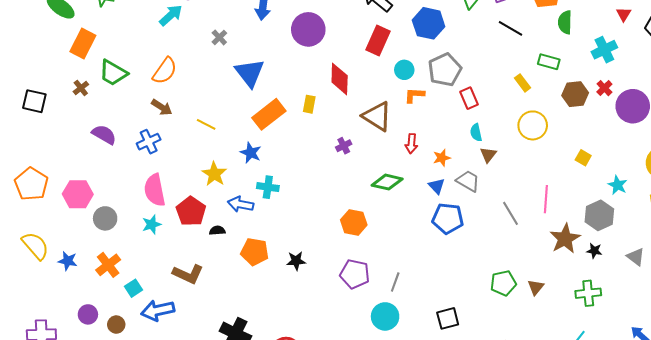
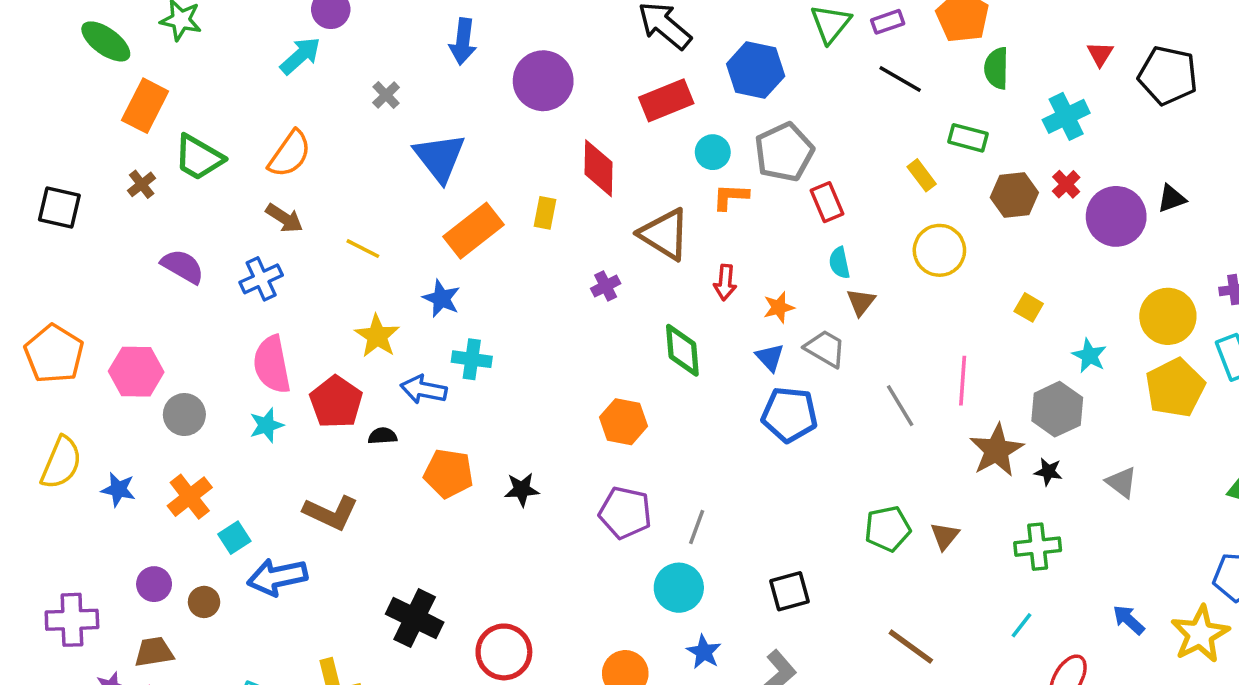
red rectangle: (378, 41) -> (666, 100), turned 44
green diamond: (387, 182) -> (682, 350), turned 72
yellow semicircle: (35, 246) -> (61, 463), turned 64

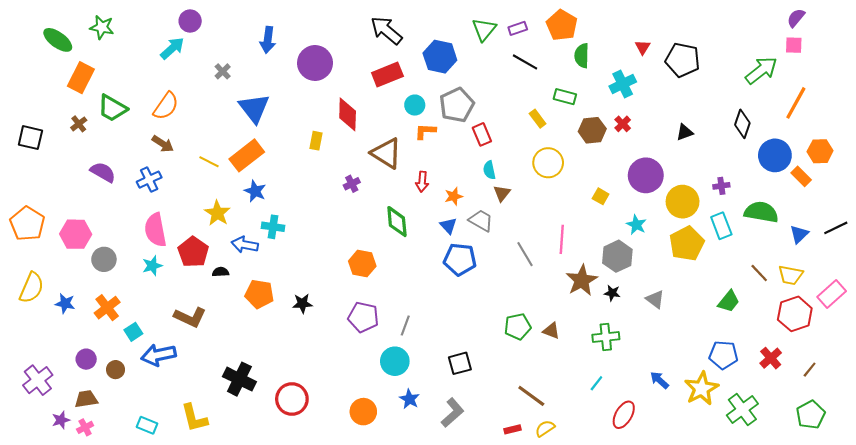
purple circle: (1116, 216) -> (646, 175), moved
orange rectangle: (474, 231) -> (247, 155), moved
brown triangle: (945, 536) -> (551, 331), turned -48
purple cross: (72, 620) -> (38, 380), turned -36

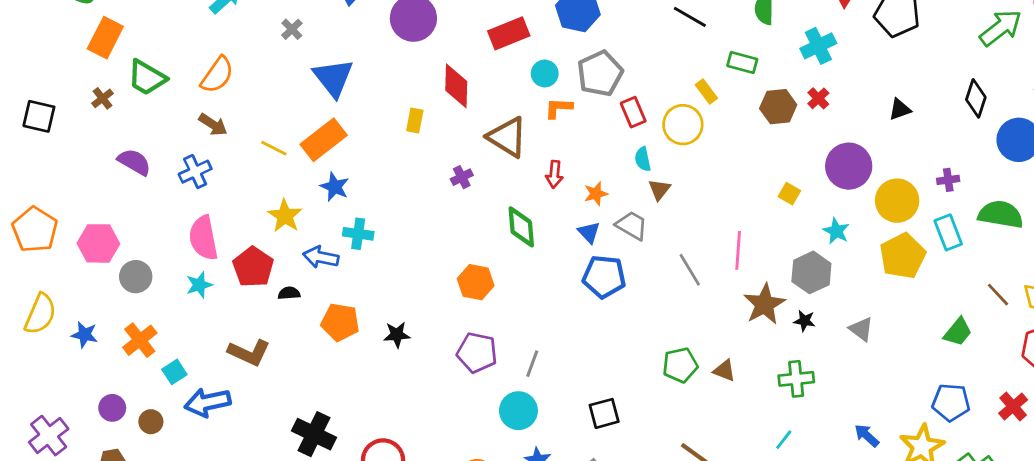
yellow circle: (548, 163) -> (683, 125), moved

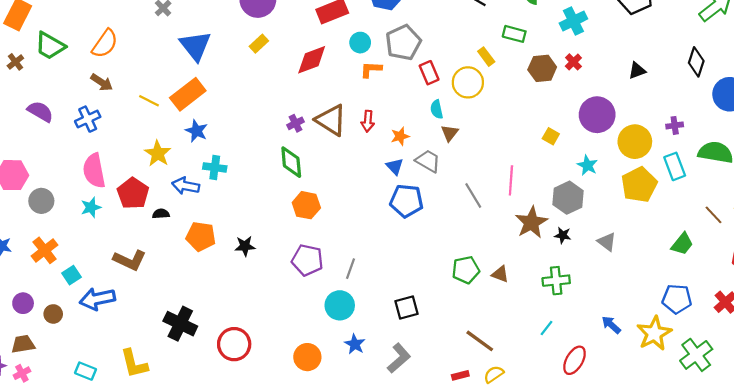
red diamond: (456, 86) -> (312, 60), moved, turned 68
yellow rectangle: (415, 120) -> (259, 44), moved, turned 36
brown triangle: (507, 137) -> (331, 120), moved
green diamond: (521, 227) -> (291, 162), moved

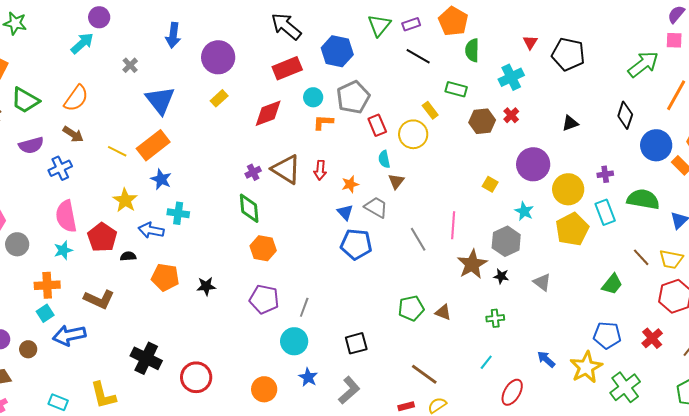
purple semicircle: (40, 111) -> (31, 145), moved, turned 135
orange cross: (45, 250) -> (47, 285), moved, turned 35
green cross: (556, 281) -> (495, 318), size x0.7

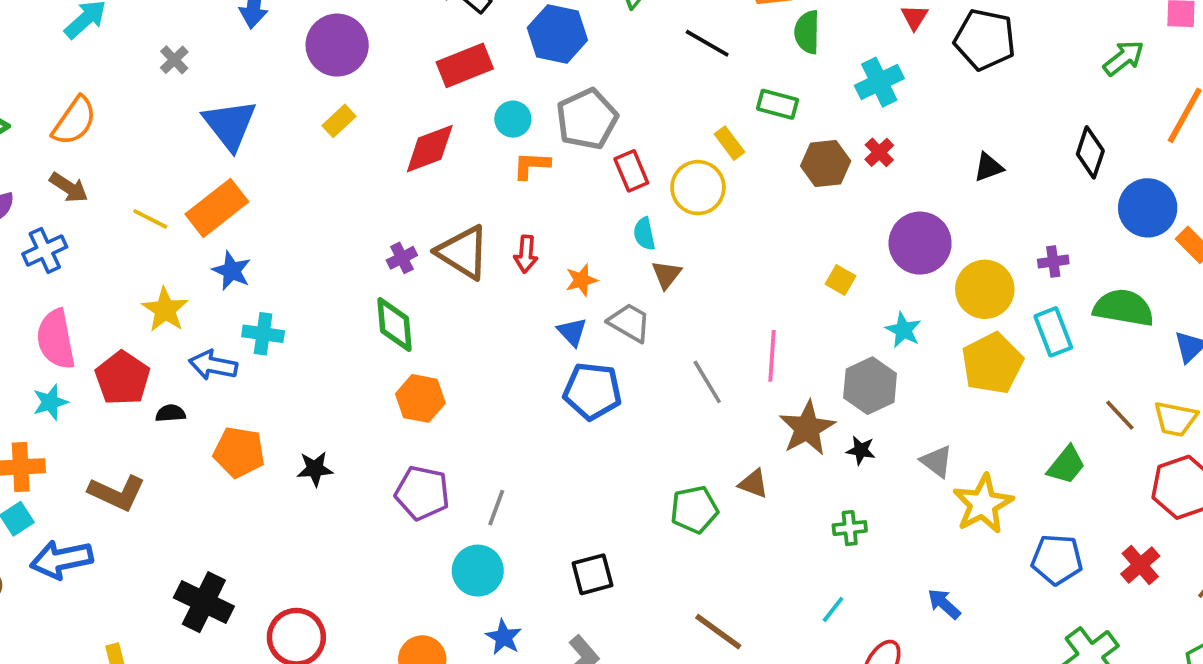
green arrow: (643, 64) -> (1124, 58), size x0.7
brown triangle: (443, 312) -> (753, 484), moved
yellow star: (586, 367) -> (983, 504), moved

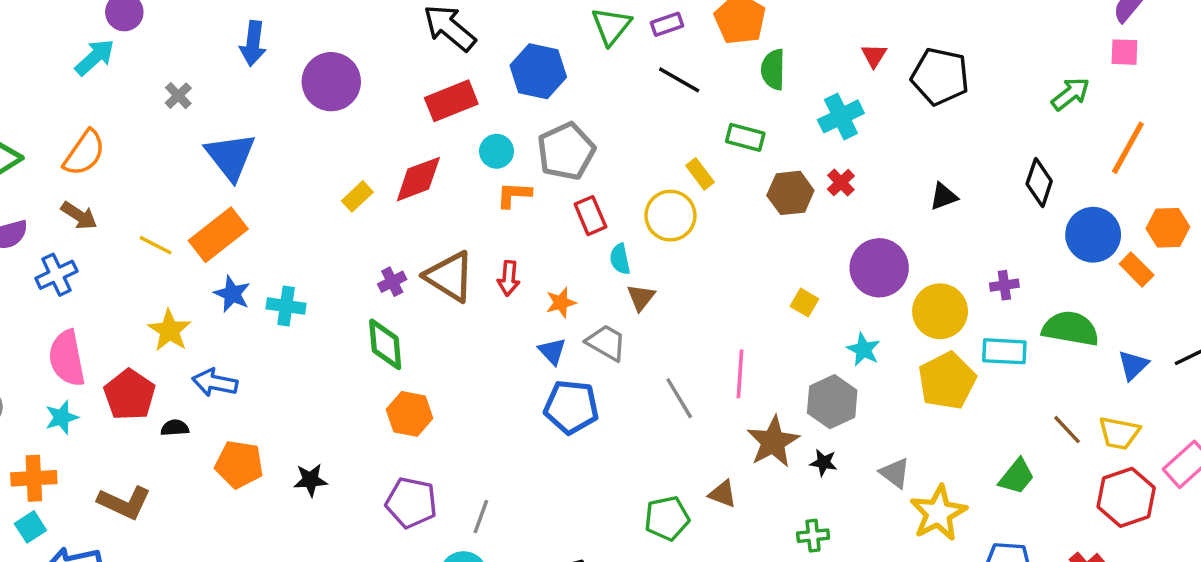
yellow rectangle: (339, 121) -> (357, 196), moved
red rectangle: (631, 171) -> (590, 216), moved
cyan rectangle: (1053, 332) -> (1004, 351), turned -66
cyan cross: (263, 334) -> (286, 306), moved

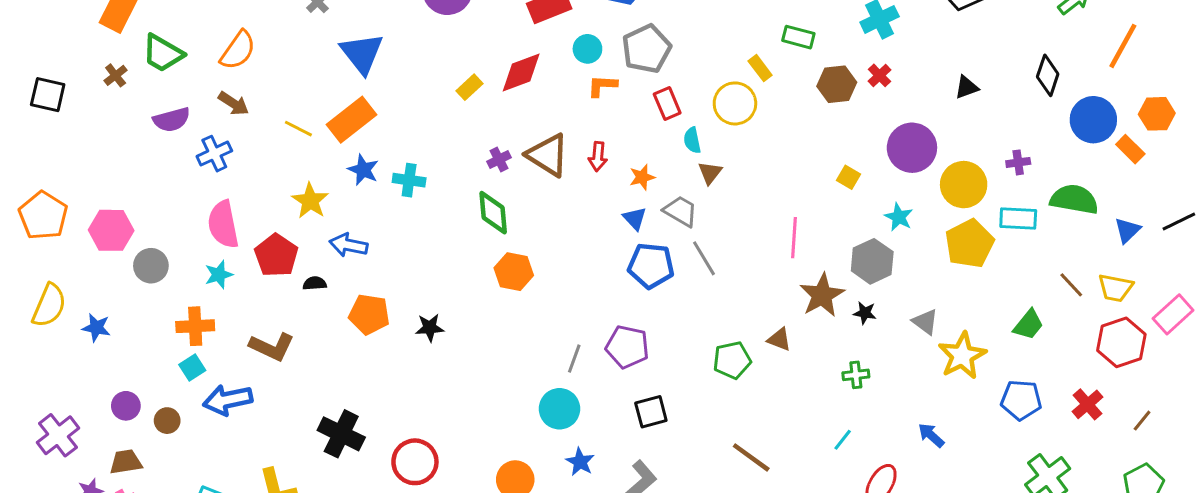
gray line: (679, 398) -> (704, 258), moved
purple pentagon: (411, 503) -> (627, 347), moved

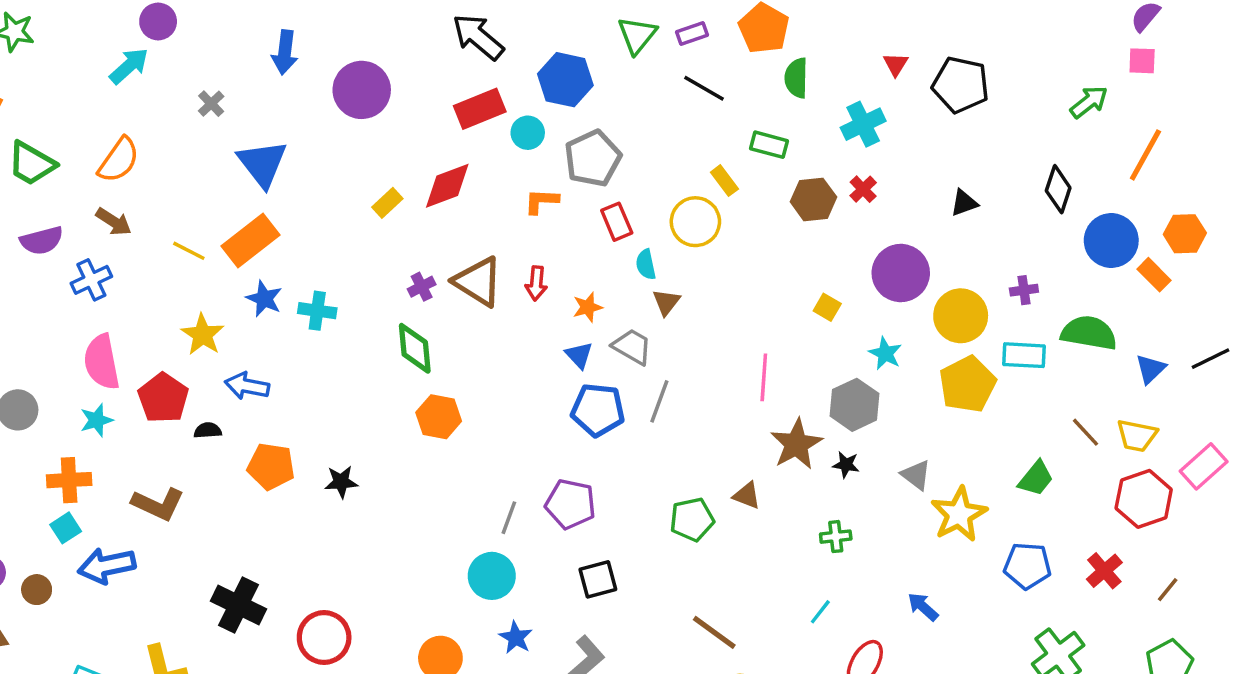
cyan circle: (587, 49) -> (528, 133), moved
gray line: (704, 258) -> (659, 401), turned 51

